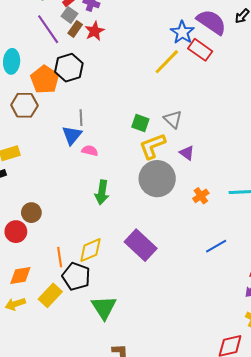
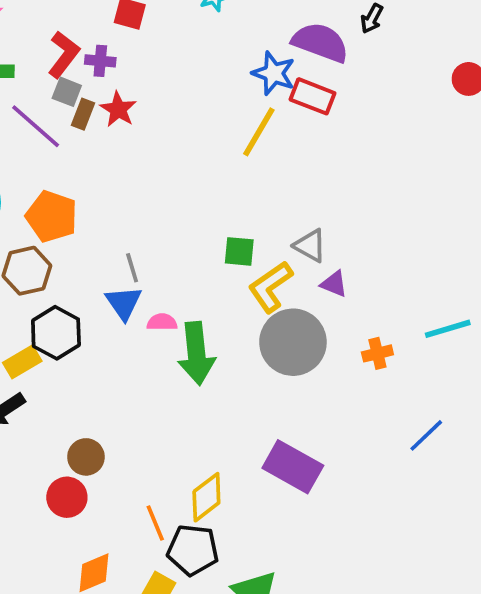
black hexagon: (69, 68) -> (56, 333), moved
gray triangle: (173, 119) -> (310, 246), moved
green arrow: (102, 192) -> (196, 353), moved, size x1.4
orange cross: (201, 196) -> (377, 353), turned 35

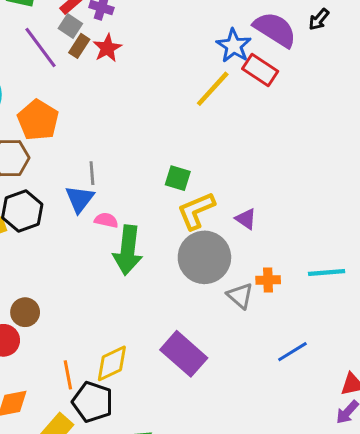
gray triangle: (310, 246) -> (240, 296), moved

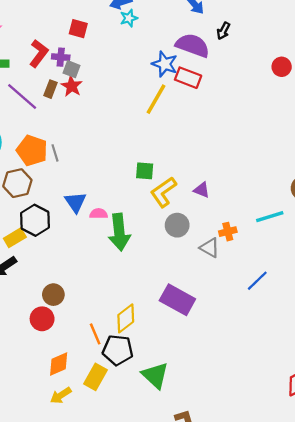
gray square: (70, 26) -> (71, 69), moved
gray line: (92, 173) -> (55, 153), moved
gray circle: (204, 257) -> (177, 225), size x0.6

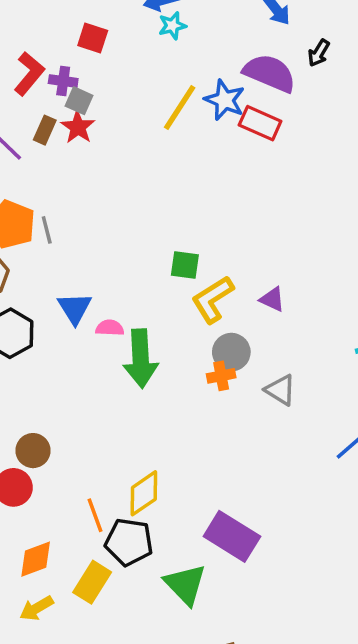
yellow line: (156, 99) -> (180, 107), moved
orange cross: (228, 232) -> (221, 376), moved
purple rectangle: (177, 300) -> (232, 536), moved

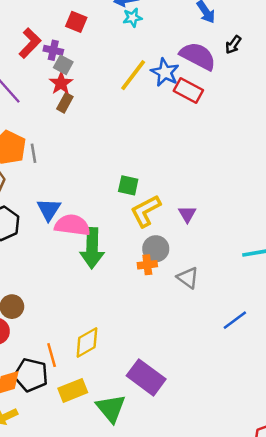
brown rectangle: (45, 130) -> (65, 103), moved
purple triangle: (272, 299) -> (187, 214), turned 30
pink semicircle: (110, 328) -> (72, 225), size x1.8
black pentagon: (129, 542) -> (31, 375), moved
yellow rectangle: (92, 582) -> (73, 390), moved, turned 32

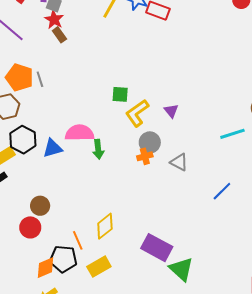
brown rectangle: (65, 103) -> (59, 35), turned -56
blue triangle: (49, 209) -> (53, 148), moved, turned 50
green arrow: (92, 248) -> (98, 149), size x0.6
green triangle: (111, 408) -> (181, 269), moved

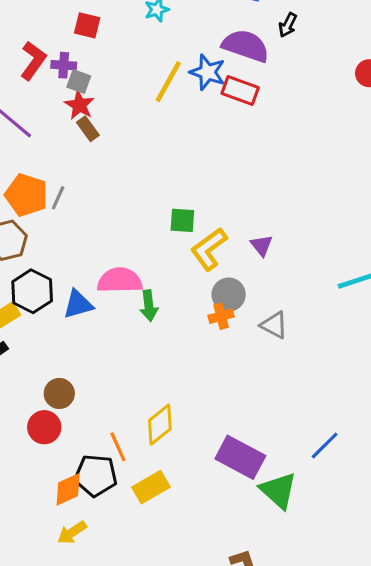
gray line: (40, 79) -> (58, 198), turned 42
blue line: (222, 191) -> (325, 446), moved

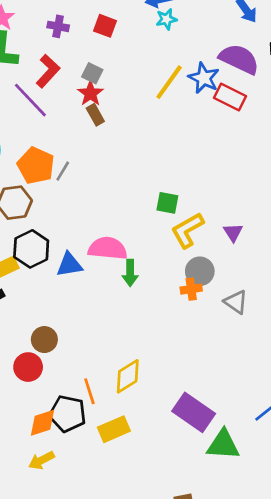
red L-shape: (33, 61) -> (48, 71), moved
purple cross: (64, 65) -> (58, 26), moved
green triangle: (278, 490) -> (223, 445), turned -45

